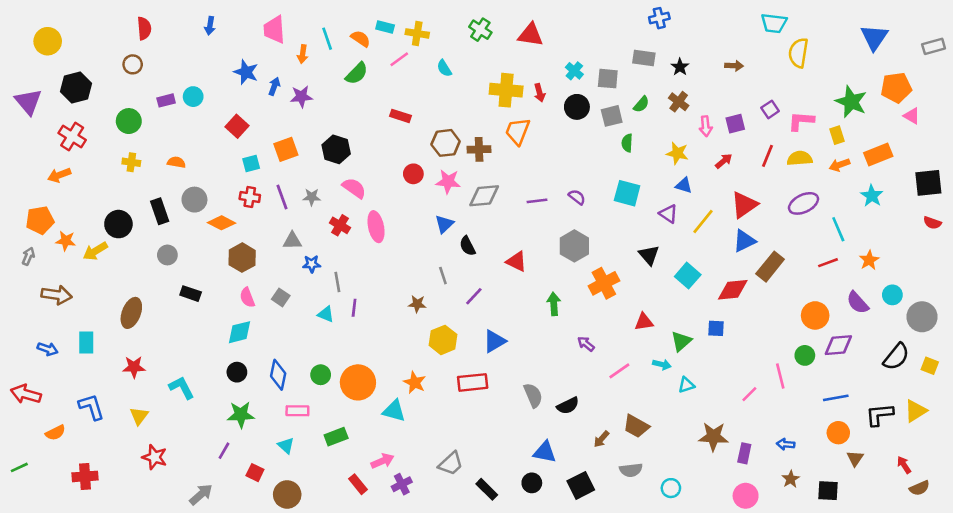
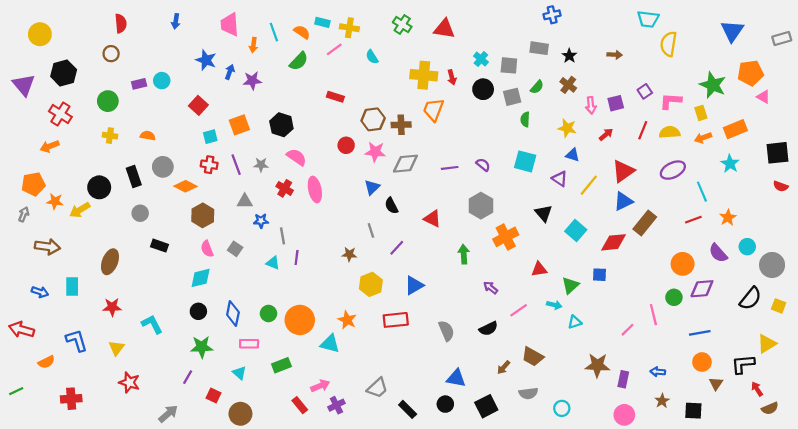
black semicircle: (568, 406) -> (488, 329), moved
black L-shape: (879, 415) -> (743, 364), moved

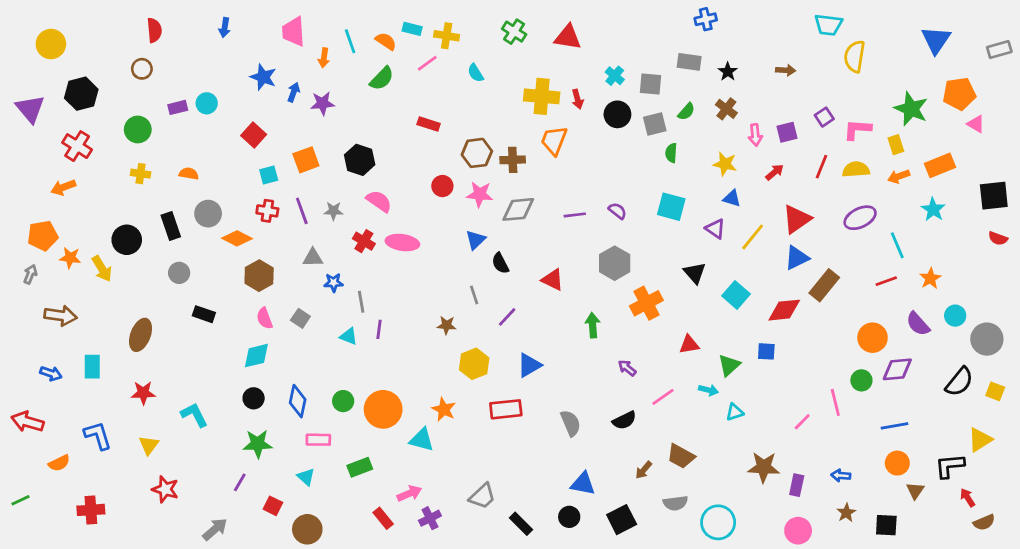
pink ellipse: (315, 189) -> (402, 243), turned -70
yellow arrow: (80, 210) -> (102, 269), turned -90
cyan circle: (562, 408) -> (718, 522), size x1.6

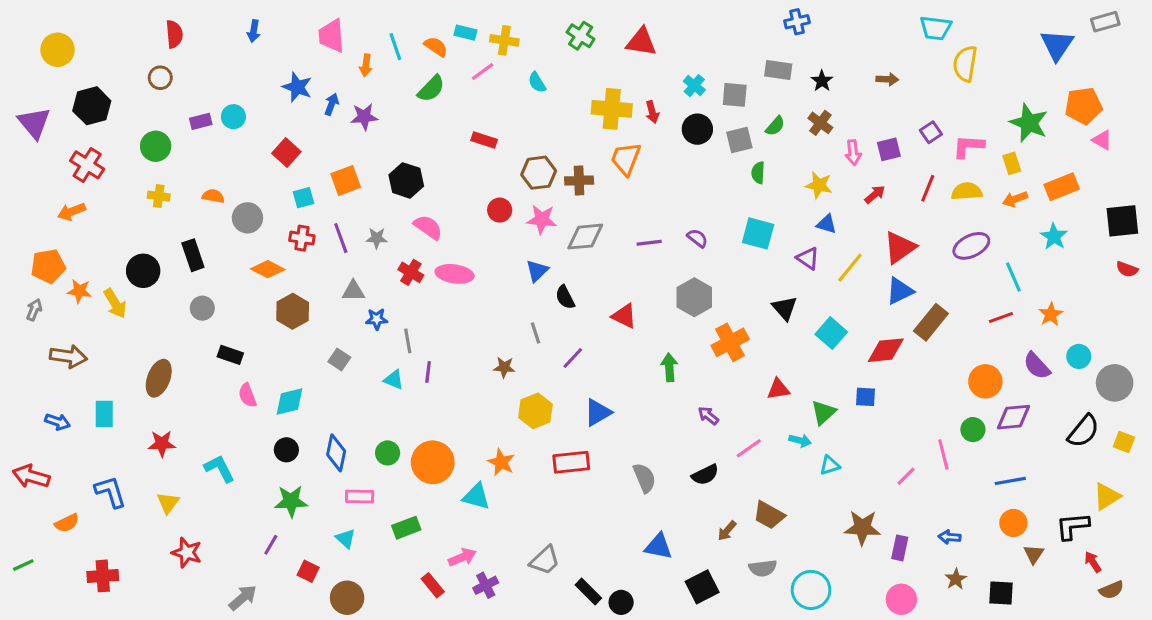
gray rectangle: (999, 50) -> (1105, 22), moved
gray circle: (208, 214) -> (247, 218), moved
pink semicircle: (265, 318) -> (247, 395), moved
black circle: (569, 517) -> (621, 602), moved

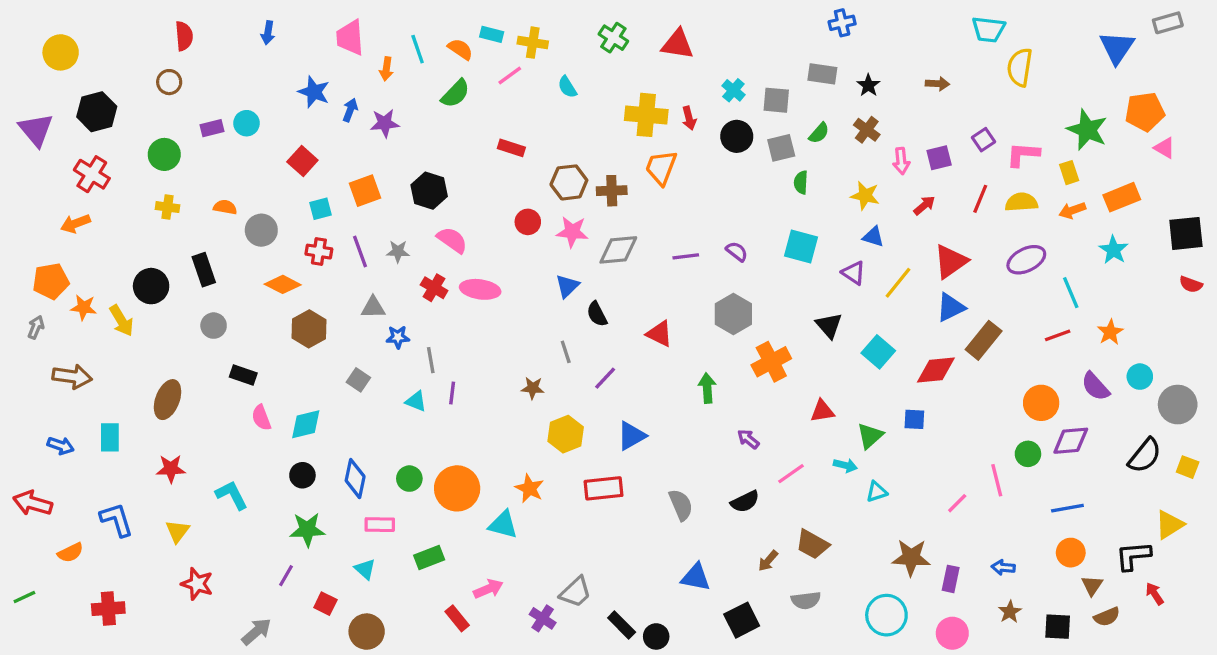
purple cross: (486, 585) -> (543, 618), moved, turned -30
cyan circle: (811, 590) -> (886, 615), moved
brown semicircle: (1111, 590) -> (1107, 617), moved

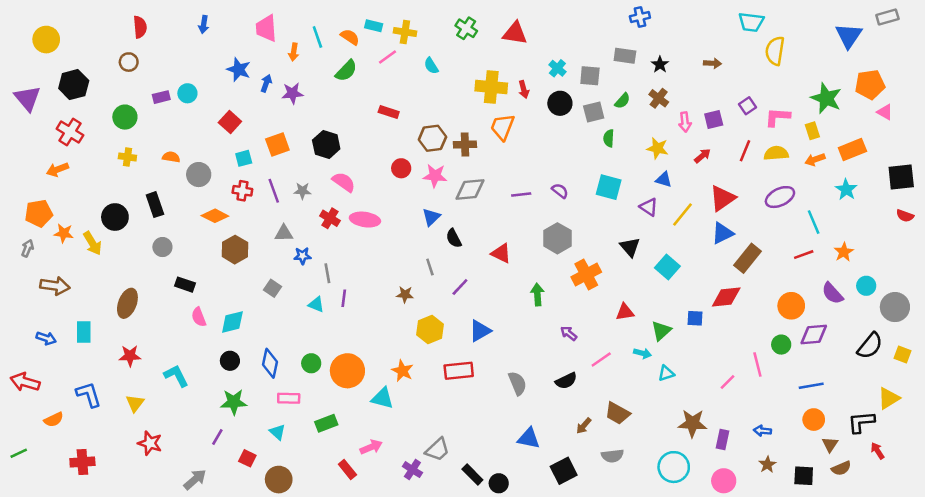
red diamond: (936, 370) -> (726, 297), moved

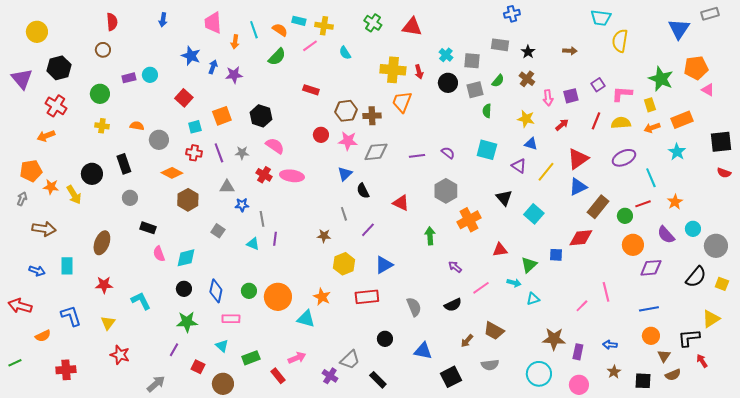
green circle: (781, 345) -> (625, 216), moved
green rectangle: (326, 423) -> (251, 358), moved
black circle: (499, 483) -> (385, 339), moved

